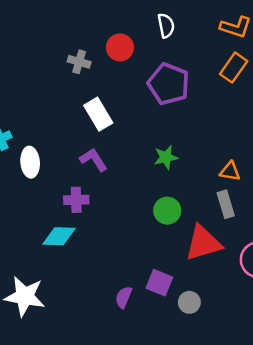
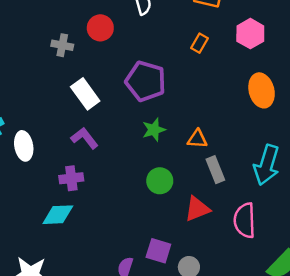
orange rectangle: (234, 68) -> (199, 43), moved, size x0.7
purple pentagon: (169, 84) -> (146, 81), moved
orange triangle: (230, 171) -> (197, 139), moved
red triangle: (203, 243) -> (197, 209), size x0.7

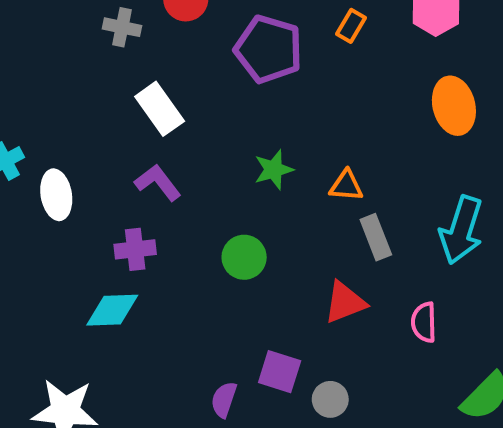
purple pentagon: (146, 81) -> (269, 49), moved
green circle: (160, 181) -> (244, 257), moved
pink semicircle: (245, 220) -> (424, 322), size x0.7

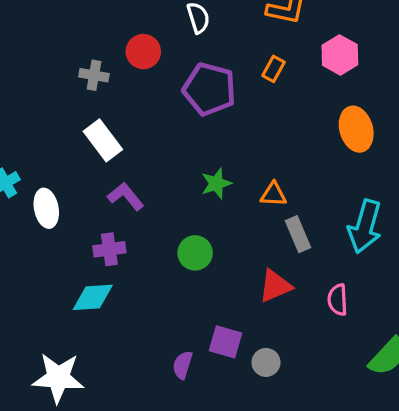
white rectangle: (160, 109) -> (103, 140), moved

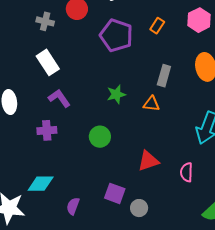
gray rectangle: (298, 234) -> (164, 76), moved, turned 35
cyan diamond: (93, 297) -> (41, 184), moved
purple semicircle: (183, 365) -> (73, 206), moved

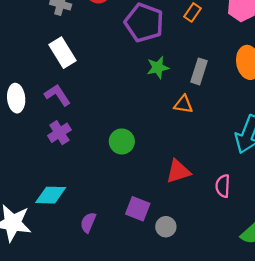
green star: (116, 94) -> (158, 68), moved
purple L-shape: (59, 98) -> (57, 95), moved
purple cross: (47, 130) -> (59, 133), turned -30

